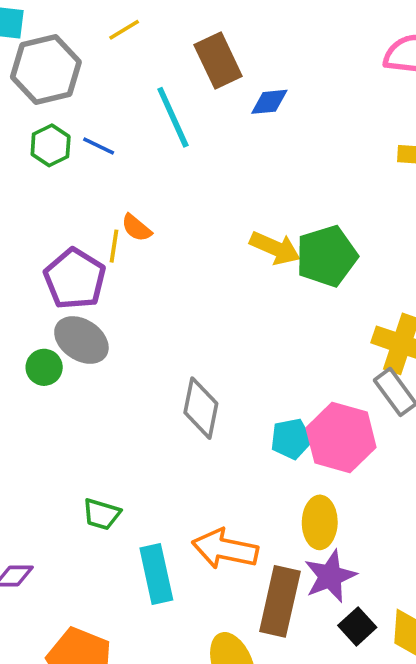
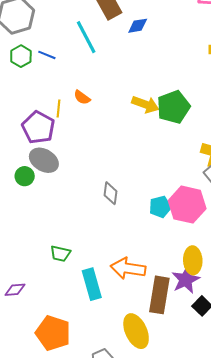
orange semicircle: (136, 228) -> (82, 97), moved
gray diamond: (201, 408) -> (111, 193), size x0.7
yellow ellipse: (320, 522) -> (193, 260), moved

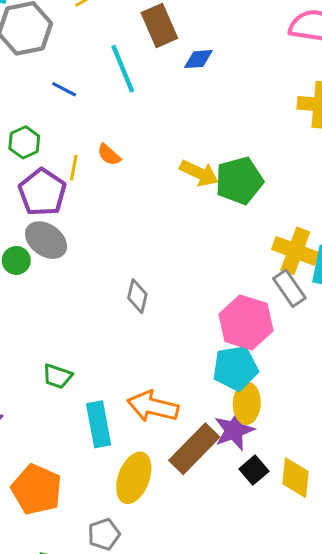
green hexagon: (21, 56) -> (24, 142), moved
cyan pentagon: (160, 207) -> (235, 368), moved, size x1.4
brown rectangle: (159, 295) -> (194, 449), turned 30
yellow ellipse: (136, 331) -> (134, 478), moved, turned 40

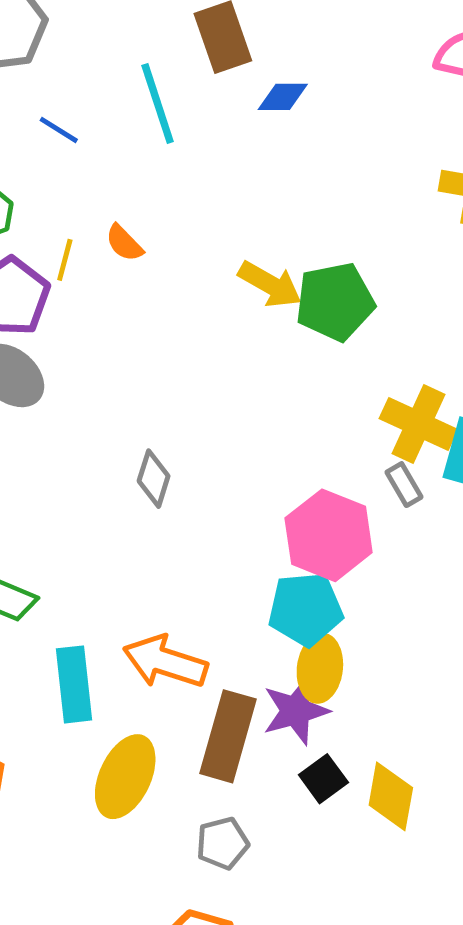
gray rectangle: (289, 288) -> (404, 485), size x0.7
brown rectangle: (194, 449) -> (228, 736), turned -33
gray pentagon: (104, 534) -> (223, 843), moved

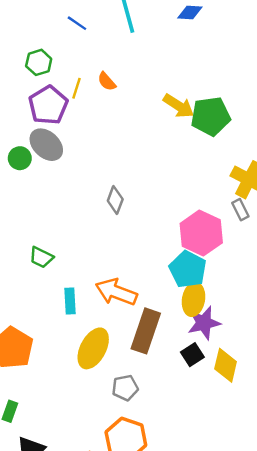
cyan pentagon: (305, 609) -> (188, 269), turned 30
cyan rectangle: (74, 684) -> (70, 301), size x0.7
purple star: (296, 711) -> (204, 323), moved
gray pentagon: (223, 843) -> (125, 388), moved

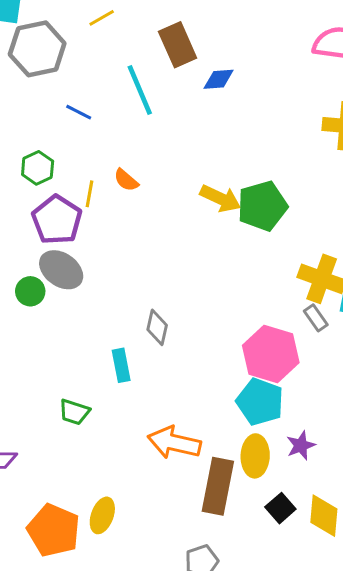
yellow ellipse: (193, 299) -> (255, 456), moved
cyan rectangle: (70, 301) -> (121, 365), moved
purple star: (204, 323) -> (301, 445), moved, size x0.7
yellow ellipse: (93, 348) -> (102, 515), moved, size x0.7

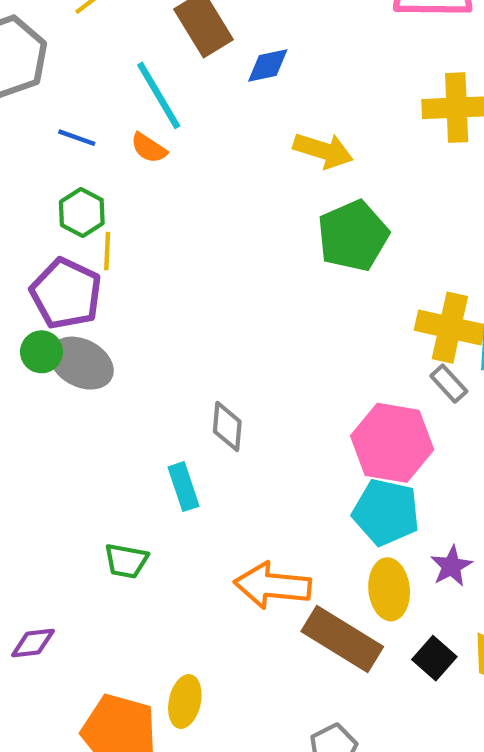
green hexagon: (38, 168) -> (82, 212), moved
orange semicircle: (126, 180) -> (149, 148), moved
yellow arrow: (220, 198) -> (323, 151), moved
green circle: (30, 291) -> (42, 352), moved
brown rectangle: (218, 486) -> (342, 639), turned -62

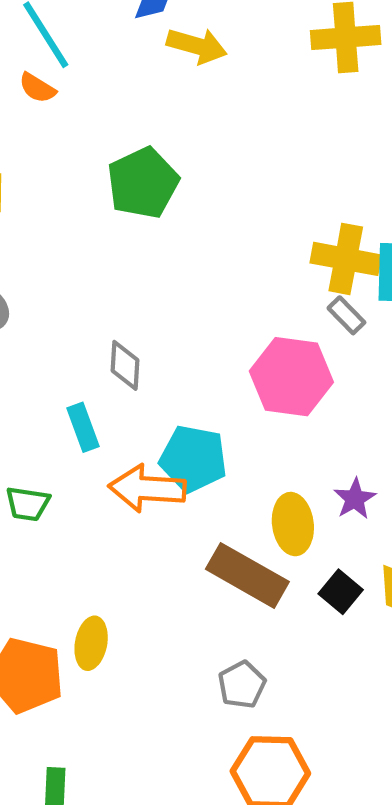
yellow arrow: (323, 151) -> (197, 46), moved
green pentagon: (353, 236) -> (143, 183), moved
cyan pentagon: (386, 512) -> (193, 459), moved
orange arrow: (273, 586) -> (147, 488), moved

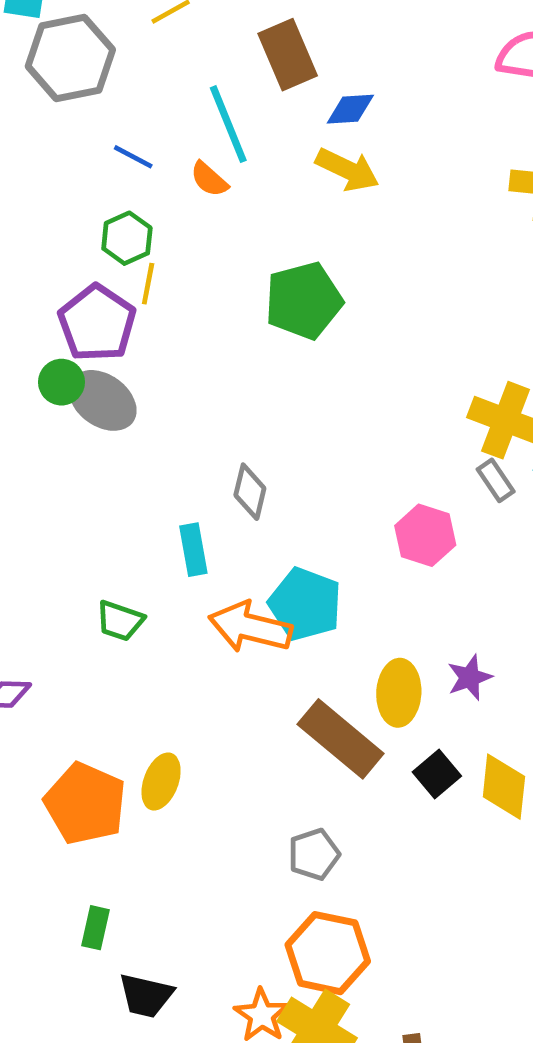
yellow arrow: (197, 46) -> (347, 170), moved
pink hexagon: (291, 377) -> (425, 535), size x0.7

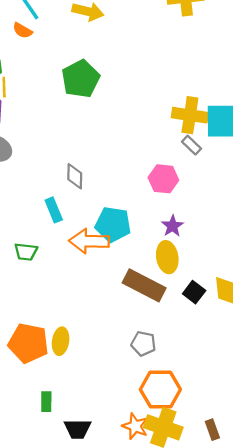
purple star: (470, 678) -> (173, 226), moved
yellow ellipse: (161, 782) -> (61, 341), moved
gray pentagon: (314, 854) -> (143, 344), turned -30

